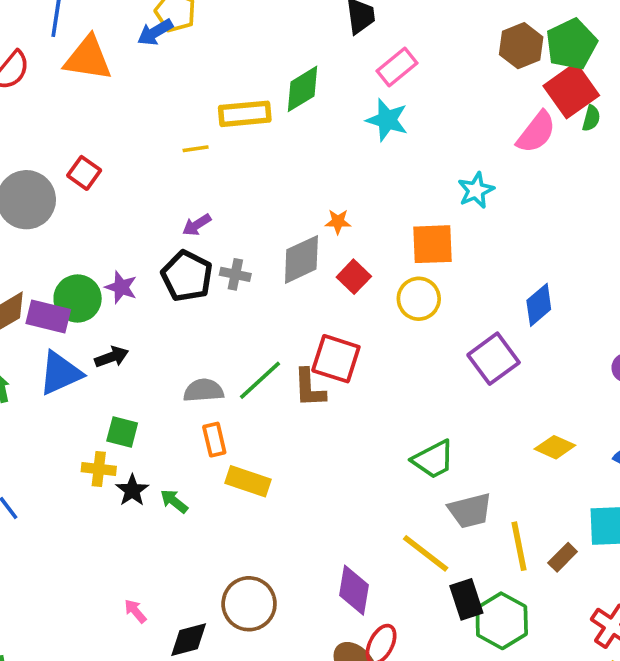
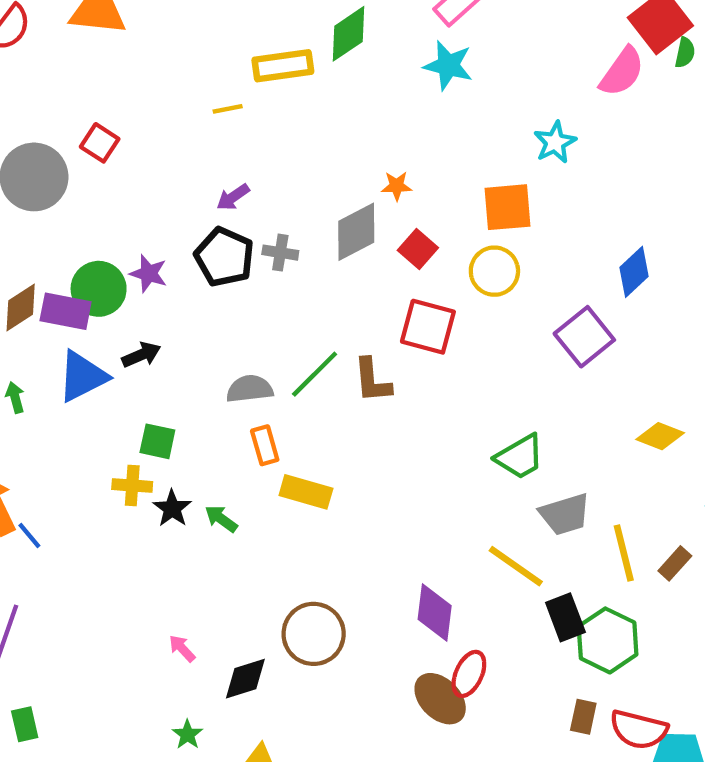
red square: (336, 359) -> (428, 327), moved

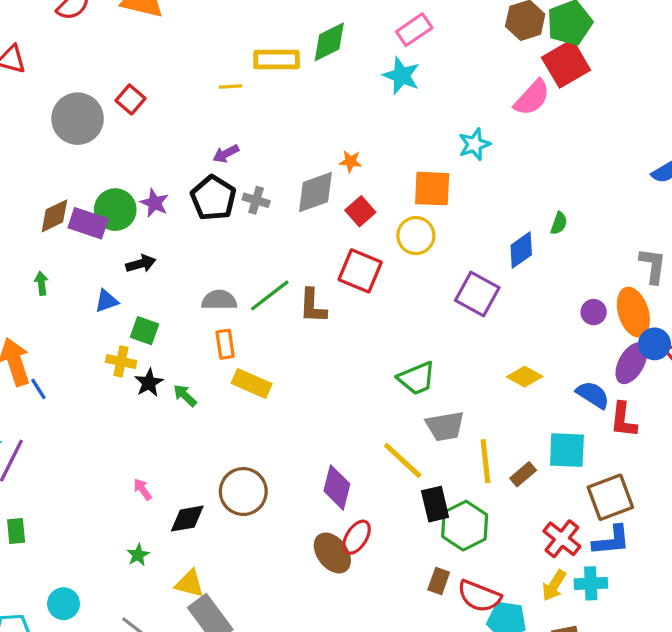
green semicircle: (685, 53) -> (559, 223), moved
purple square: (584, 337) -> (477, 294), turned -30
blue triangle: (82, 376) -> (106, 301), moved, size x0.6

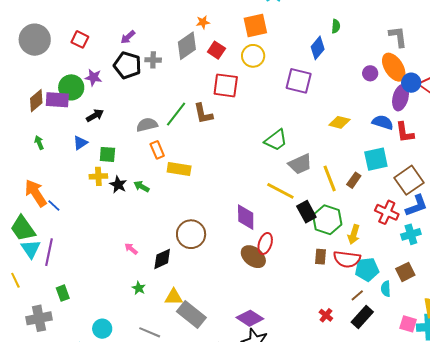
red square: (131, 99) -> (80, 39), moved
yellow arrow: (554, 586) -> (354, 234), moved

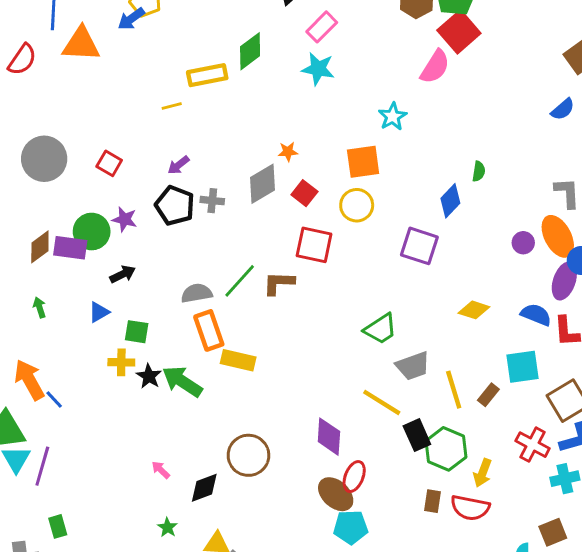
brown L-shape: (203, 114) -> (279, 283), turned 100
orange rectangle: (157, 150) -> (209, 330), size x1.5
green arrow: (141, 186) -> (182, 381), size x1.8
cyan pentagon: (367, 269) -> (351, 527), moved

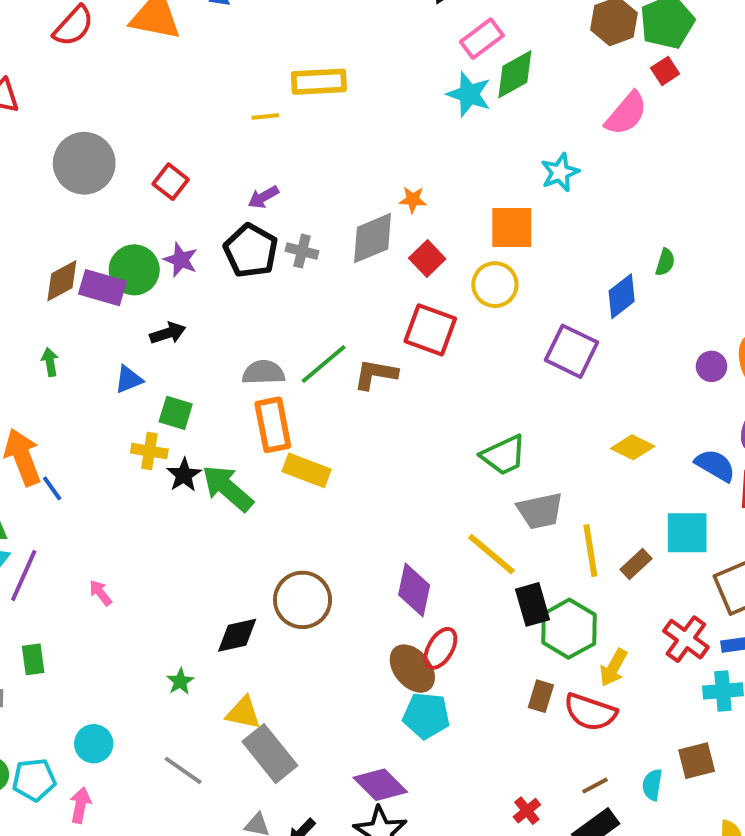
red square: (459, 32) -> (665, 71), size x0.5
green diamond: (250, 51) -> (515, 74), moved
pink arrow: (161, 470) -> (100, 593), moved

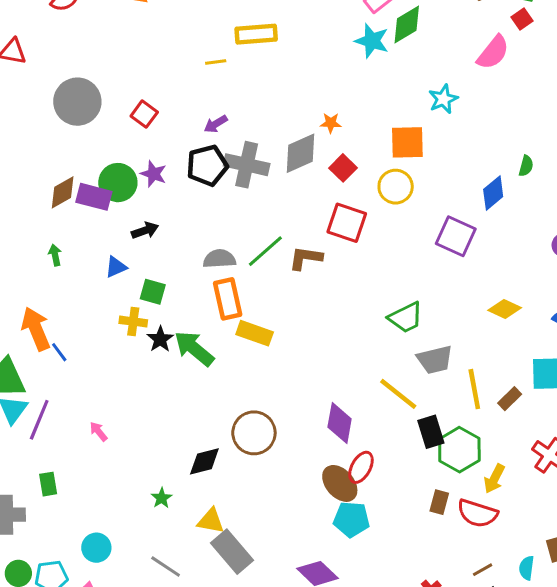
black pentagon: (251, 251) -> (207, 165), turned 30
gray cross: (302, 251) -> (247, 165), size x1.8

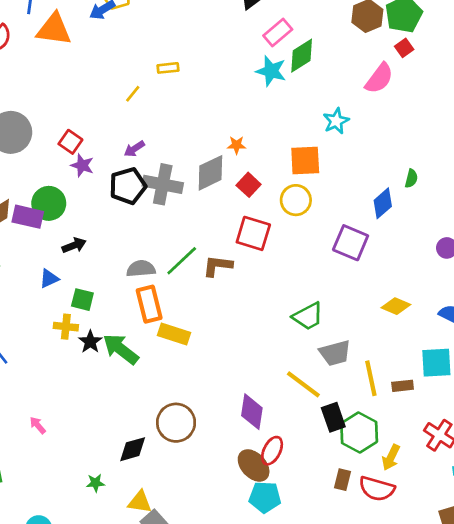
yellow rectangle: (256, 34) -> (168, 68), size x0.6
yellow line: (216, 62) -> (133, 94), turned -42
purple star: (154, 174) -> (82, 165), moved
brown rectangle: (510, 399) -> (403, 386), turned 40
green star: (162, 498) -> (95, 483), turned 30

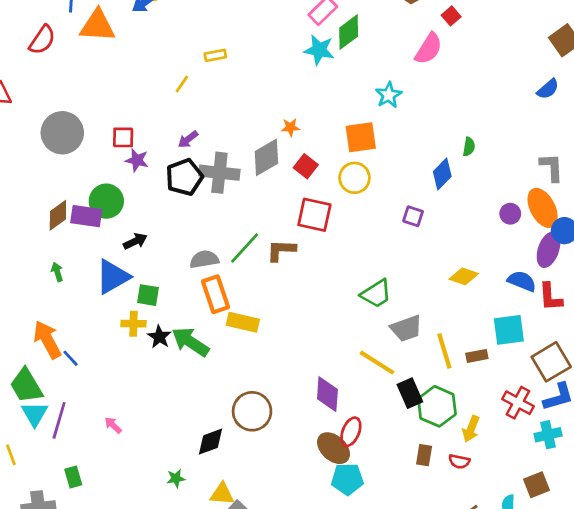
red square: (70, 142) -> (123, 137), turned -30
purple square: (351, 243) -> (413, 216), size x0.6
blue triangle: (49, 279) -> (113, 277), size x1.8
red semicircle: (377, 489) -> (459, 461), size x0.6

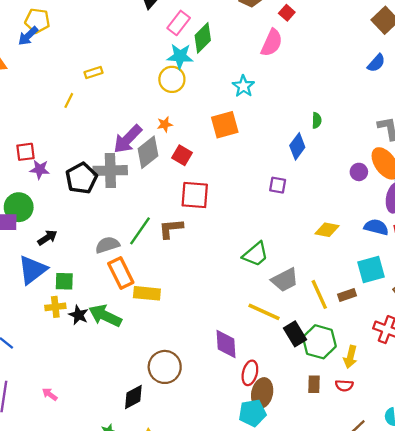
purple arrow: (188, 139) -> (128, 139), moved, size x1.8
yellow circle: (355, 178) -> (172, 79), moved
brown ellipse: (334, 448) -> (262, 393), moved, turned 68

